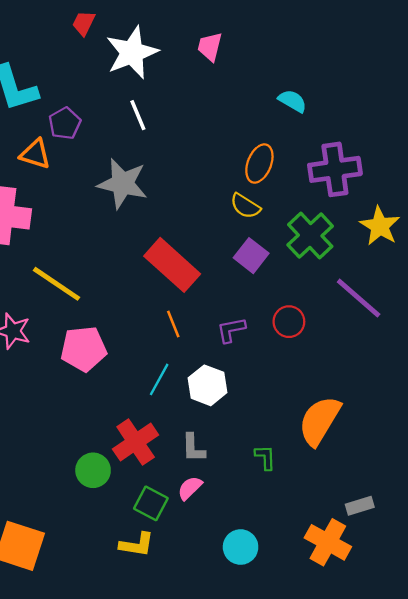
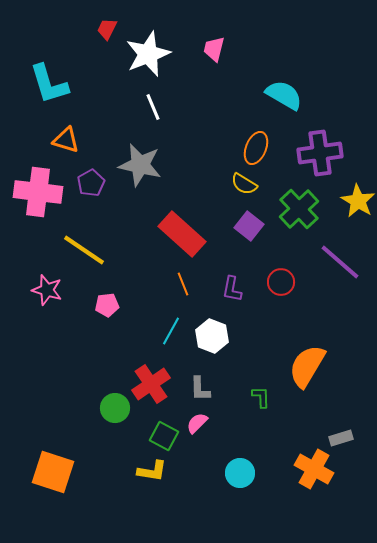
cyan semicircle: (292, 101) -> (284, 95), size x1.5
purple pentagon: (65, 123) -> (91, 183), moved
purple L-shape: (231, 330) -> (232, 289), turned -68
pink pentagon: (84, 349) -> (107, 305), size x0.6

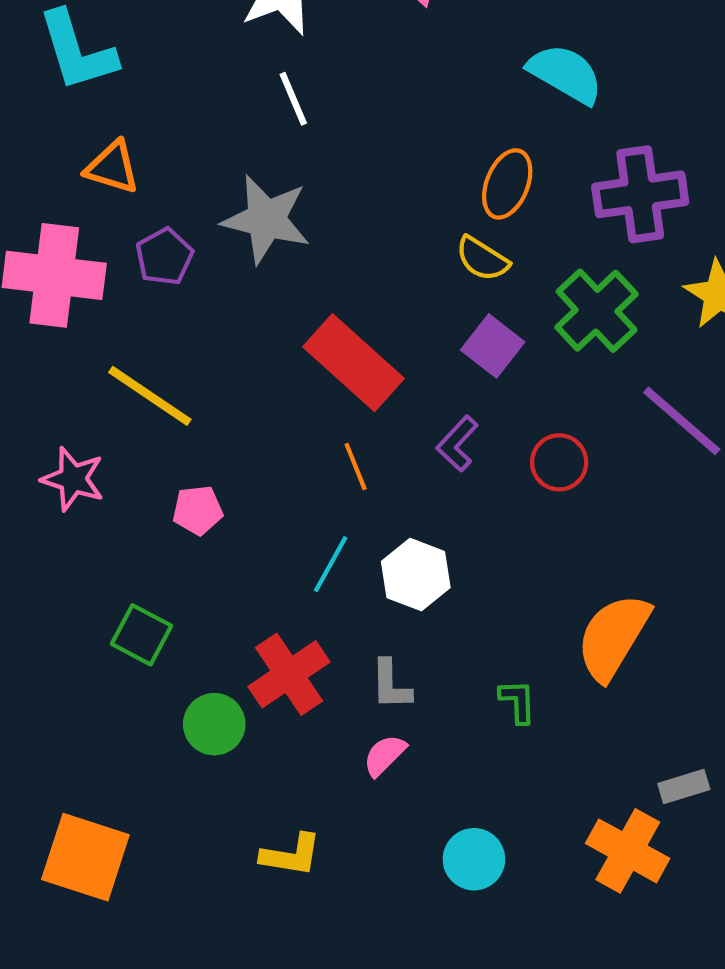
purple L-shape: (232, 289) -> (457, 444), moved, turned 32
green square: (164, 436) -> (142, 635), moved

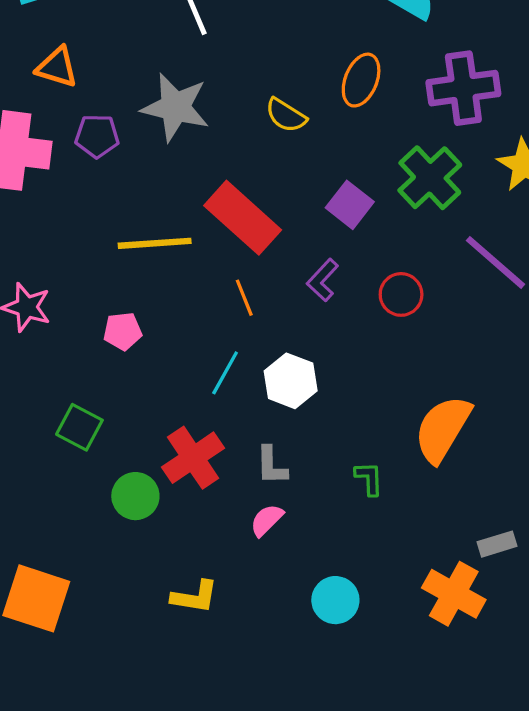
purple pentagon: (164, 257) -> (97, 136), turned 30
yellow semicircle: (482, 259) -> (286, 115), moved
yellow line: (150, 396) -> (155, 243), moved, turned -38

